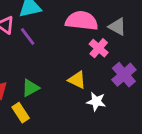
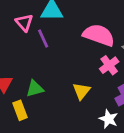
yellow triangle: (77, 80) -> (81, 91), turned 30
white star: (96, 102) -> (109, 119), moved

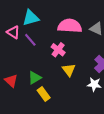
pink cross: (109, 65) -> (58, 50), moved
yellow rectangle: (20, 110) -> (44, 94), moved

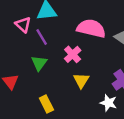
green triangle: (35, 78) -> (39, 63), moved, turned -32

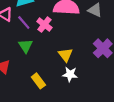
pink cross: (73, 54) -> (44, 25), moved
white star: (108, 103) -> (70, 74), moved

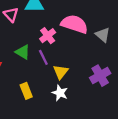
purple line: (24, 22) -> (43, 57), moved
green triangle: (26, 46) -> (23, 52), turned -40

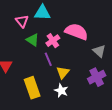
gray triangle: (103, 35) -> (99, 51), moved
green triangle: (23, 52) -> (33, 40), moved
yellow rectangle: (26, 91) -> (32, 88), size x1.5

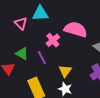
green triangle: (33, 40) -> (22, 53), moved
purple line: (48, 59) -> (42, 58), moved

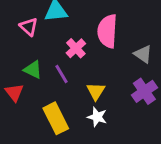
pink semicircle: (76, 29) -> (107, 31), turned -100

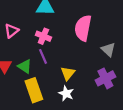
pink triangle: (29, 27) -> (11, 31), moved, turned 32
pink cross: (76, 48) -> (43, 36), moved, turned -32
green triangle: (33, 70) -> (25, 66), moved

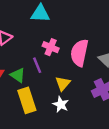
pink semicircle: (83, 28) -> (79, 53), moved
pink cross: (43, 36) -> (51, 47), moved

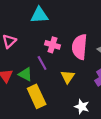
white star: (61, 104) -> (82, 107), moved

